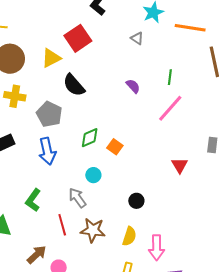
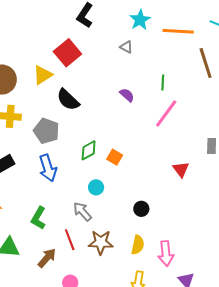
brown arrow: (37, 255) -> (47, 258), moved

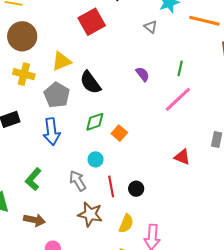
yellow triangle: (43, 75) -> (62, 61), moved
black semicircle: (68, 100) -> (90, 82), moved
red triangle: (181, 169) -> (182, 157), turned -42
red line: (70, 240) -> (111, 186), moved
brown arrow: (47, 258) -> (34, 220), turned 50

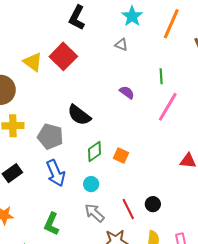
orange line: (204, 21) -> (171, 24), turned -64
yellow triangle: (62, 61) -> (33, 62), moved, turned -45
cyan circle: (96, 159) -> (91, 184), moved

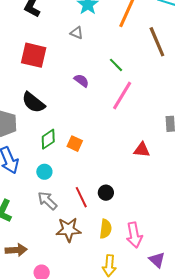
red square: (63, 56) -> (34, 55), moved, turned -32
green line: (161, 76) -> (116, 65), turned -42

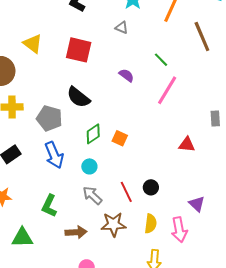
brown arrow: (16, 250) -> (76, 232), moved
purple triangle: (157, 260) -> (197, 204), moved

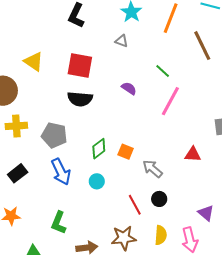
black semicircle: (78, 97) -> (80, 99), moved, turned -30
gray arrow: (92, 195) -> (152, 169), moved

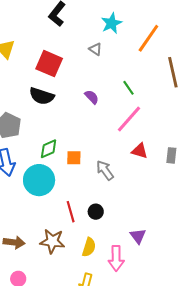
orange square: (126, 152) -> (74, 158), turned -35
red triangle: (193, 154) -> (140, 151), moved
gray arrow: (152, 169) -> (105, 170), moved
cyan circle: (97, 181) -> (39, 180), size x2.0

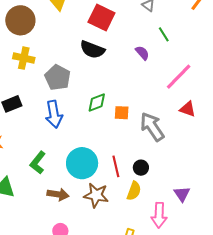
green line: (129, 88) -> (164, 34), moved
gray arrow: (105, 170) -> (152, 127), size x1.4
cyan circle: (39, 180) -> (82, 163), moved
yellow semicircle: (89, 247) -> (134, 191), moved

